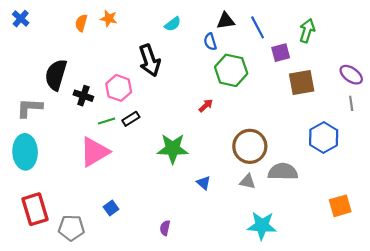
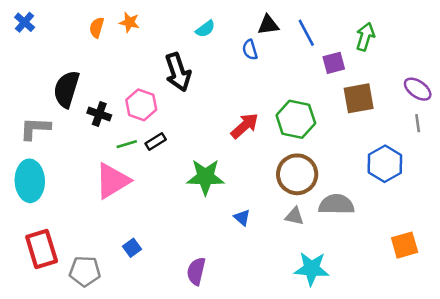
green hexagon: (231, 70) -> (296, 119), moved
red arrow: (206, 106) -> (245, 126), size x1.6
purple semicircle: (165, 228) -> (196, 271), size x1.5

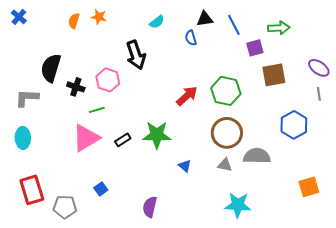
green arrow: (365, 37) -> (279, 28), turned 70
black rectangle: (156, 142) -> (123, 140), moved
cyan ellipse: (30, 181) -> (23, 138), size x0.7

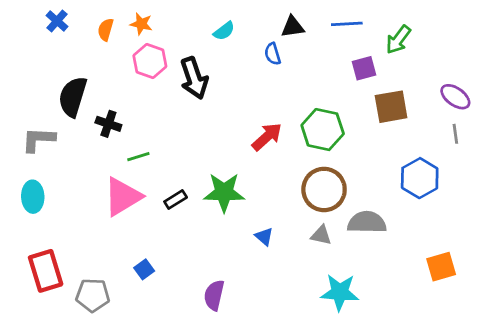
blue cross: (19, 17) -> (57, 21), moved
blue line: (234, 25) -> (347, 24), moved, turned -65
green arrow: (279, 28) -> (398, 40), turned 130
pink hexagon: (108, 80) -> (150, 61), moved

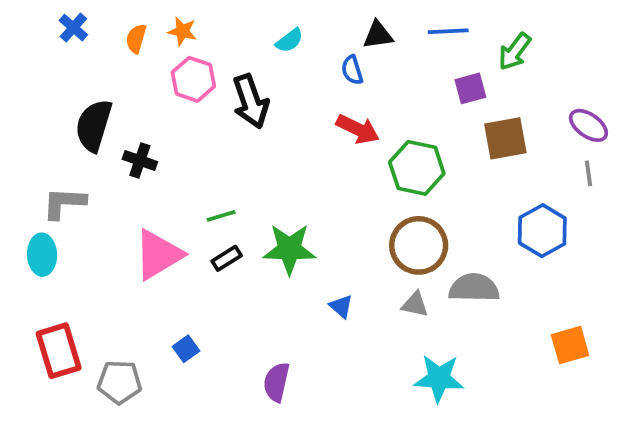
red arrow: (267, 137) -> (358, 129), moved, turned 68
gray L-shape: (38, 140) -> (64, 203), moved
green line: (138, 157) -> (221, 216), moved

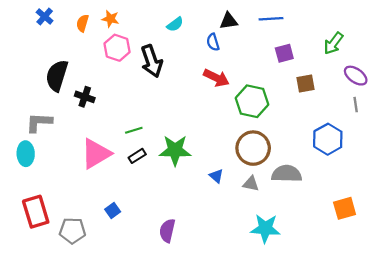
green arrow: (515, 52) -> (333, 43), moved
brown square: (505, 138) -> (306, 83), size x0.7
blue triangle: (341, 306) -> (216, 176), moved

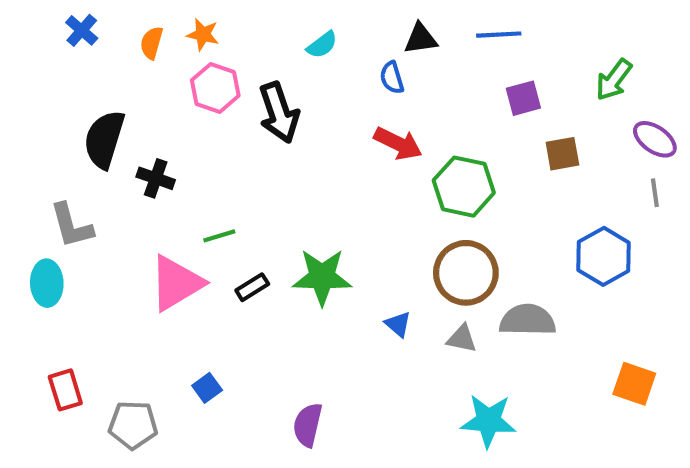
gray L-shape: (39, 122) -> (71, 226), turned -108
green line: (134, 130) -> (219, 236), moved
orange square: (345, 208) -> (634, 384), turned 35
red rectangle: (36, 212) -> (65, 390), size x0.7

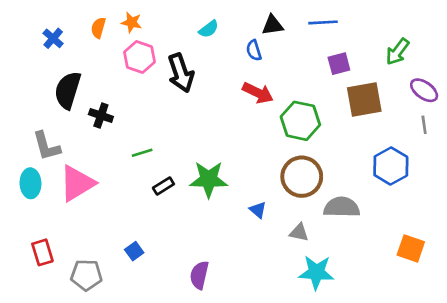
blue cross: (82, 30) -> (53, 38), moved
brown square: (562, 154) -> (364, 100), size x1.6
pink triangle: (176, 283) -> (77, 183), moved
gray triangle: (462, 339) -> (299, 232), moved

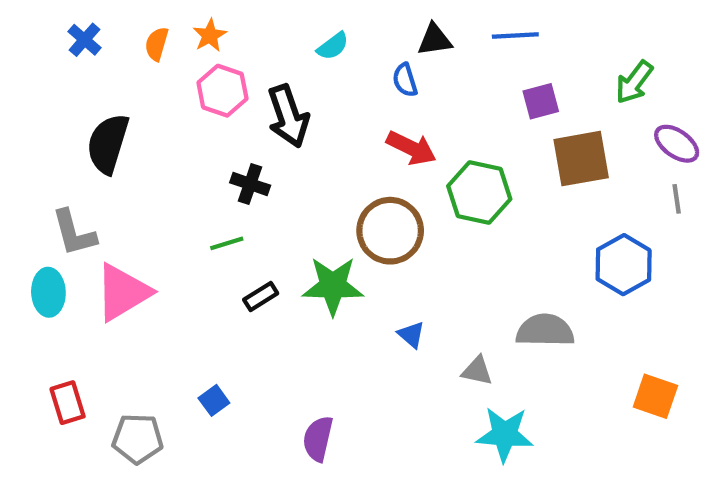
orange star: (132, 22) -> (210, 35), turned 30
blue cross: (53, 38) -> (85, 40), moved
black cross: (101, 115) -> (250, 184), moved
brown circle: (302, 177) -> (390, 231), moved

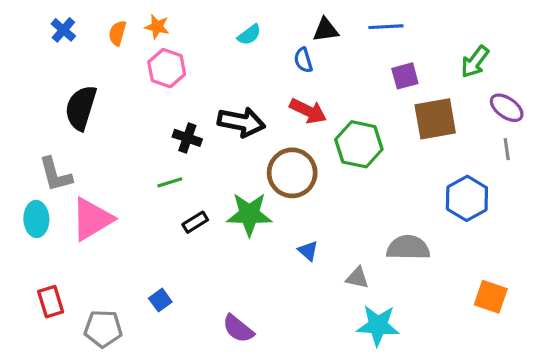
orange star: (210, 35) -> (157, 27), turned -30
black arrow: (288, 116) -> (241, 122), moved, turned -60
purple semicircle: (318, 439) -> (238, 329), turned -64

